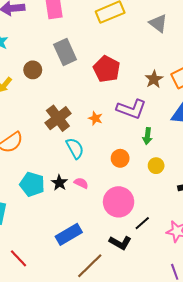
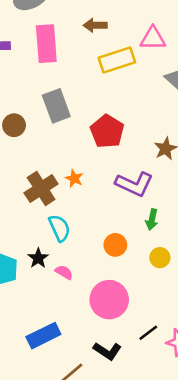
orange star: (95, 118) -> (74, 178), moved
black star: (59, 183) -> (38, 258), moved
black line: (142, 223) -> (148, 333), moved

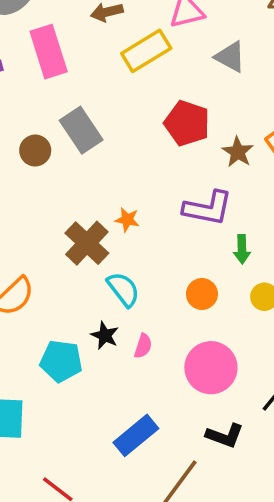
brown circle: (14, 125) -> (35, 151), moved
red pentagon: (107, 131) -> (187, 123), moved
pink semicircle: (64, 272) -> (143, 346), turned 90

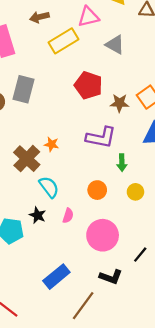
gray rectangle: (81, 130) -> (23, 89), turned 48
brown star: (238, 152) -> (119, 103), turned -30
pink semicircle: (143, 346) -> (68, 216), moved

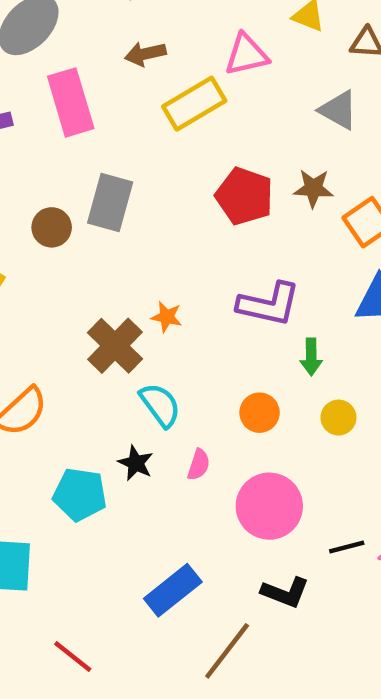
gray triangle: (115, 45) -> (338, 110), moved
brown star: (119, 103) -> (313, 188), moved
black line: (140, 255) -> (347, 547), turned 35

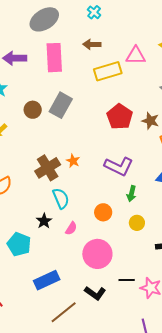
cyan pentagon: (80, 494) -> (19, 244), moved

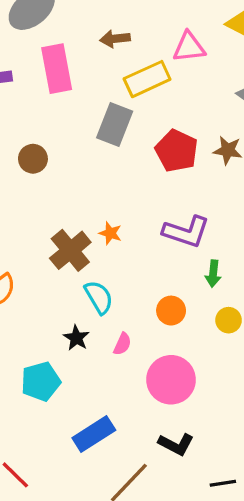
gray rectangle: (61, 105) -> (115, 124), moved
cyan pentagon: (19, 244) -> (41, 382), turned -30
black line: (127, 280) -> (223, 483), moved

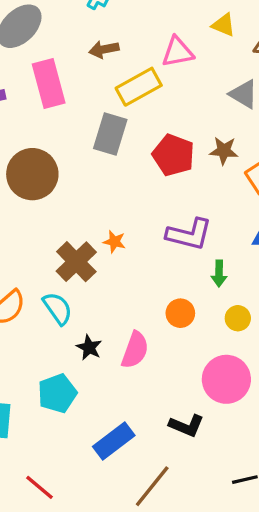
brown circle: (33, 159) -> (32, 174), size x1.8
cyan semicircle: (99, 297) -> (58, 308), moved
pink semicircle: (122, 344) -> (135, 350), size x1.6
pink circle: (171, 380) -> (226, 379), moved
black L-shape: (176, 444) -> (186, 426), moved

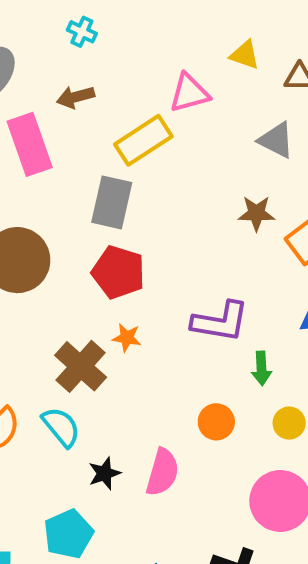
brown arrow: (104, 49) -> (76, 97), moved
red pentagon: (173, 155) -> (118, 272), moved
black star: (89, 348) -> (104, 473), turned 30

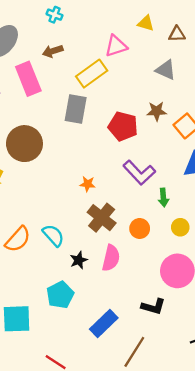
red pentagon: (118, 272) -> (123, 126), moved
purple L-shape: (220, 322) -> (139, 173), turned 40
brown cross: (81, 366) -> (102, 218), moved

